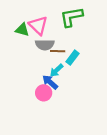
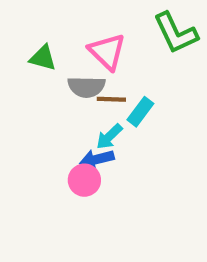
green L-shape: (71, 17) -> (176, 33), moved, turned -105
pink triangle: (38, 25) -> (107, 52), moved
blue arrow: (50, 82) -> (97, 159), turned -56

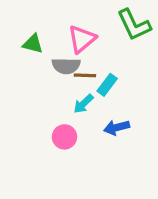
pink triangle: (107, 52) -> (82, 39), turned 36
blue arrow: (97, 159) -> (117, 127), moved

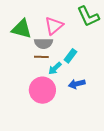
green triangle: (33, 44) -> (22, 29), size x1.5
brown line: (85, 75) -> (41, 57), moved
pink circle: (64, 137) -> (42, 90), size x1.6

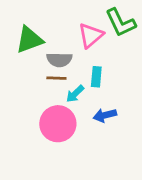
pink triangle: (54, 26) -> (91, 35), moved
green triangle: (22, 29) -> (29, 40), turned -35
cyan rectangle: (70, 56) -> (96, 77), turned -32

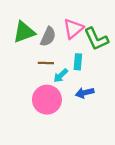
green L-shape: (121, 23) -> (96, 39), moved
gray semicircle: (59, 60) -> (48, 37), moved, turned -66

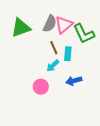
gray semicircle: (48, 37) -> (50, 24), moved
brown line: (46, 63) -> (54, 48), moved, turned 64
pink circle: (47, 100) -> (41, 87), size x0.6

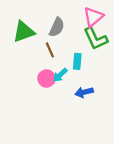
pink triangle: (64, 25) -> (93, 17), moved
brown line: (54, 48) -> (50, 50), moved
pink circle: (41, 87) -> (47, 78), moved

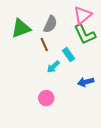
cyan rectangle: (77, 61) -> (69, 55), turned -40
pink circle: (47, 78) -> (46, 98), moved
blue arrow: (84, 92) -> (86, 82), moved

